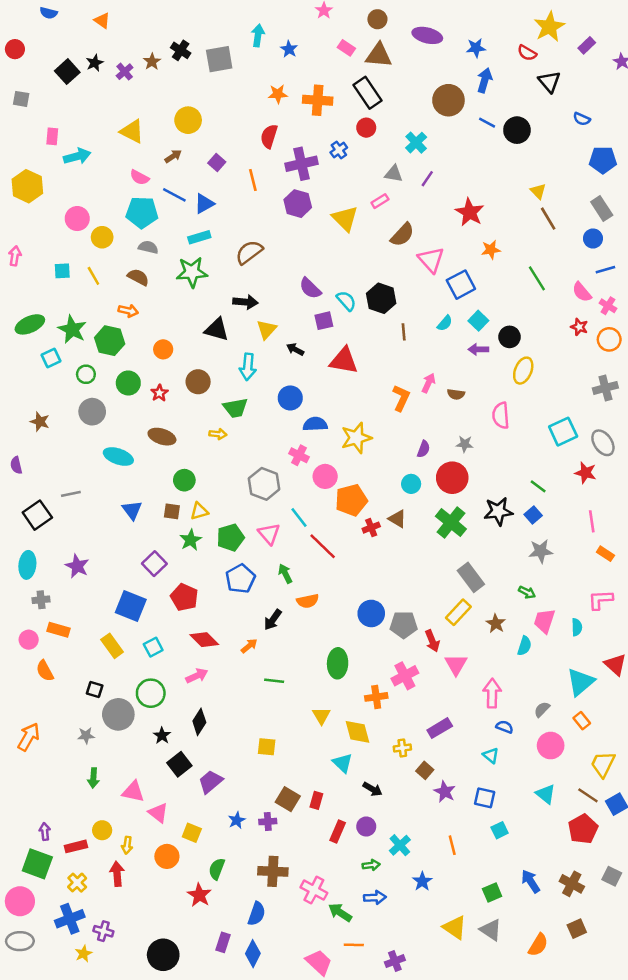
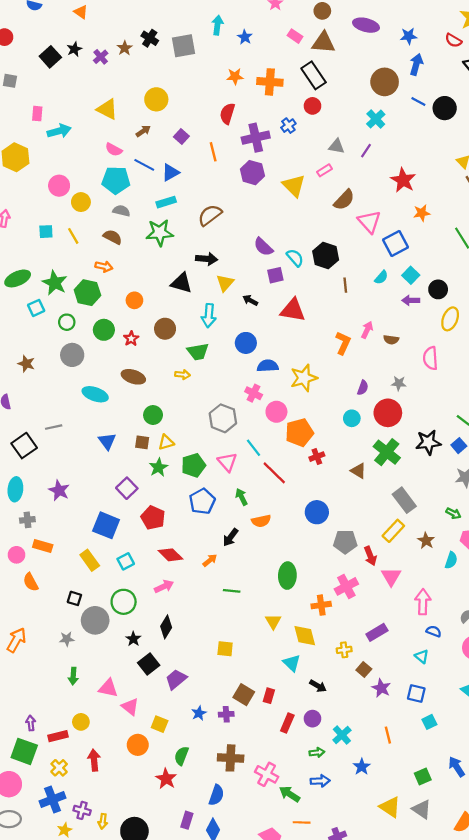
cyan cross: (416, 143) -> (376, 119), moved
brown triangle: (397, 519) -> (358, 471), moved
blue circle: (371, 613) -> (317, 512), moved
yellow arrow: (127, 845) -> (103, 821), moved

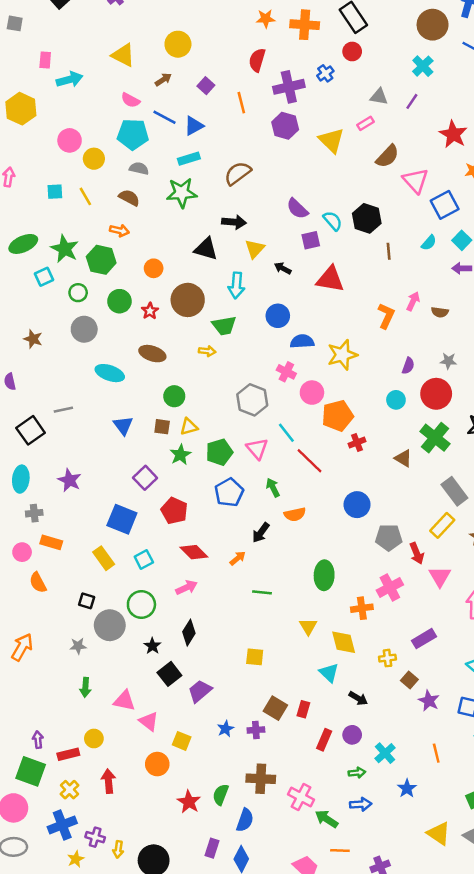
brown circle: (165, 329) -> (188, 300), size x1.4
green semicircle: (181, 756) -> (221, 795), moved

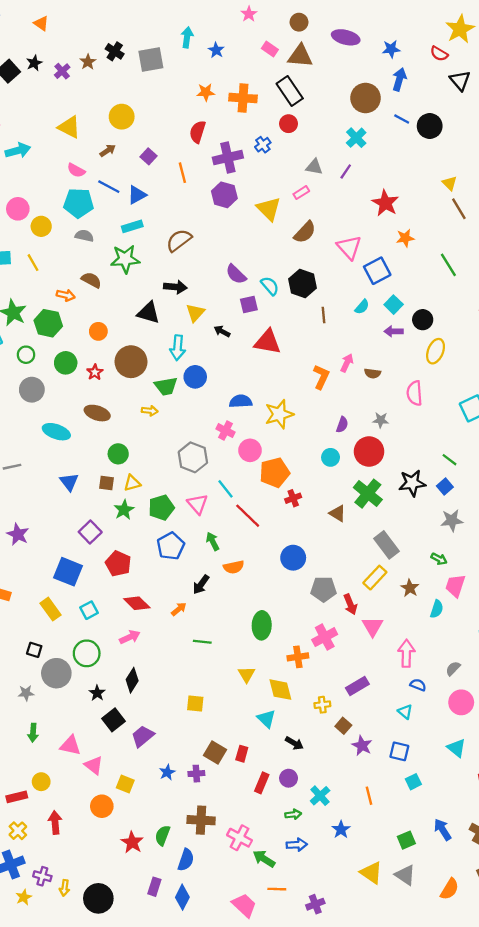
brown semicircle: (387, 156) -> (305, 232), moved
brown semicircle: (129, 198) -> (91, 280), moved
blue circle: (278, 316) -> (195, 377), moved

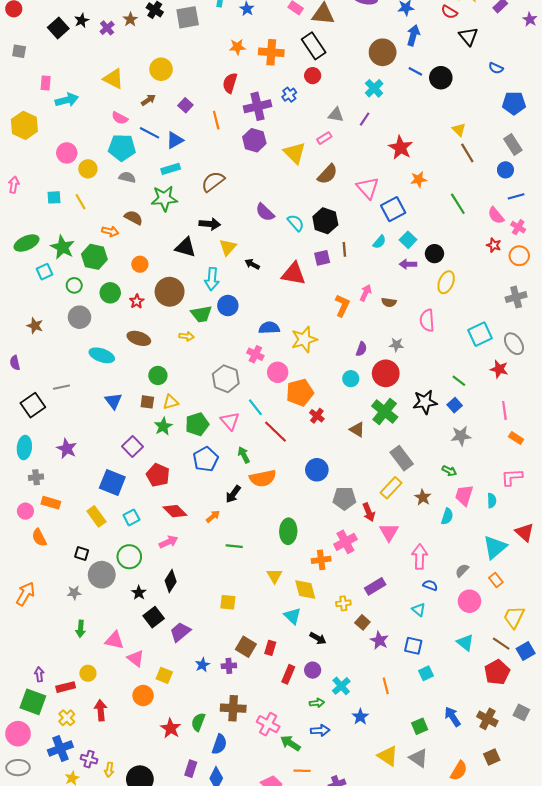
purple square: (249, 305) -> (322, 258), moved
red cross: (293, 498) -> (317, 416), turned -32
orange semicircle: (234, 567) -> (263, 478), size x1.4

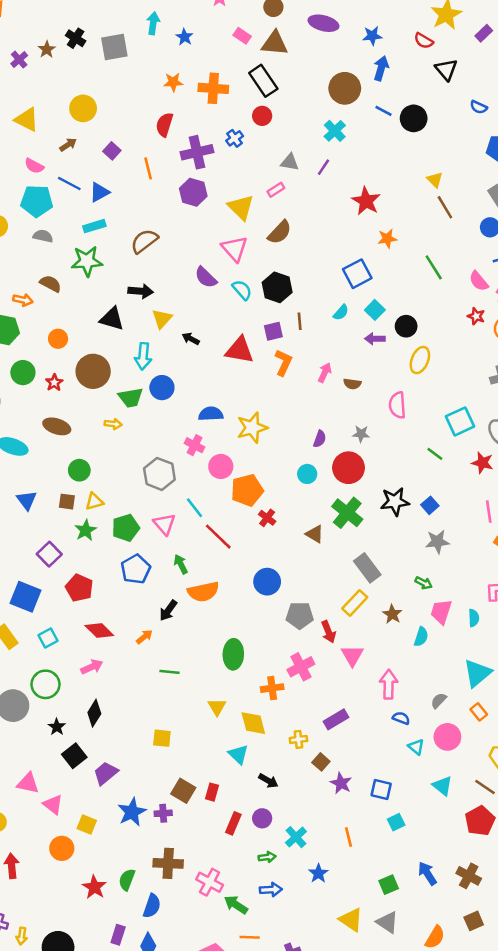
pink triangle: (368, 188) -> (235, 249), moved
orange L-shape: (342, 306) -> (283, 363), moved
green line: (459, 381) -> (435, 454), moved
cyan triangle: (419, 610) -> (416, 747), moved
blue star: (202, 665) -> (132, 812), size x1.6

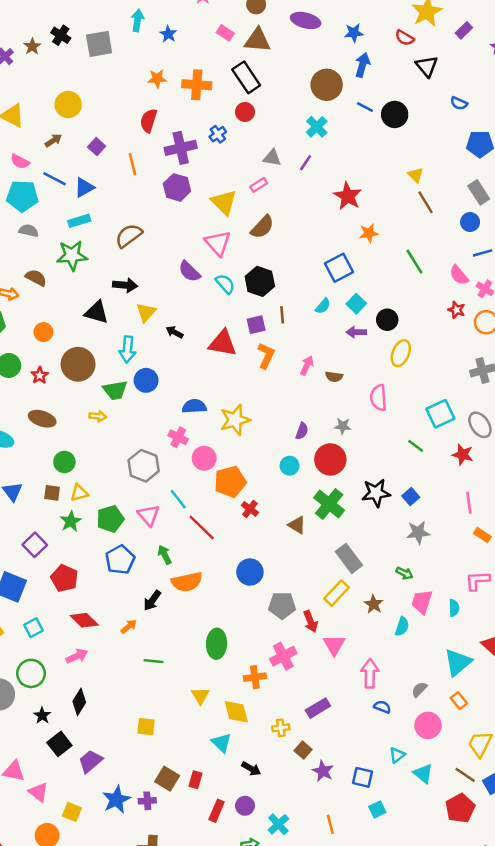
cyan triangle: (416, 747) -> (397, 755), moved, turned 42

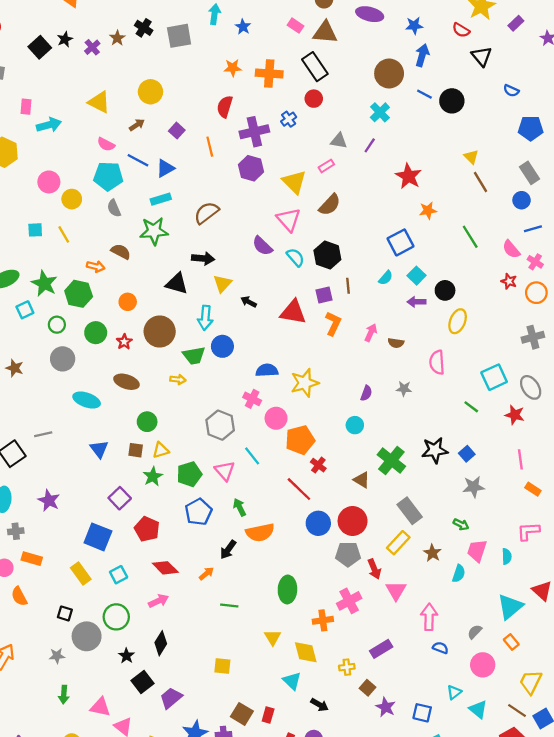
gray semicircle: (29, 231) -> (114, 208), turned -126
red circle: (330, 459) -> (353, 521), moved
red line: (202, 528) -> (299, 489), moved

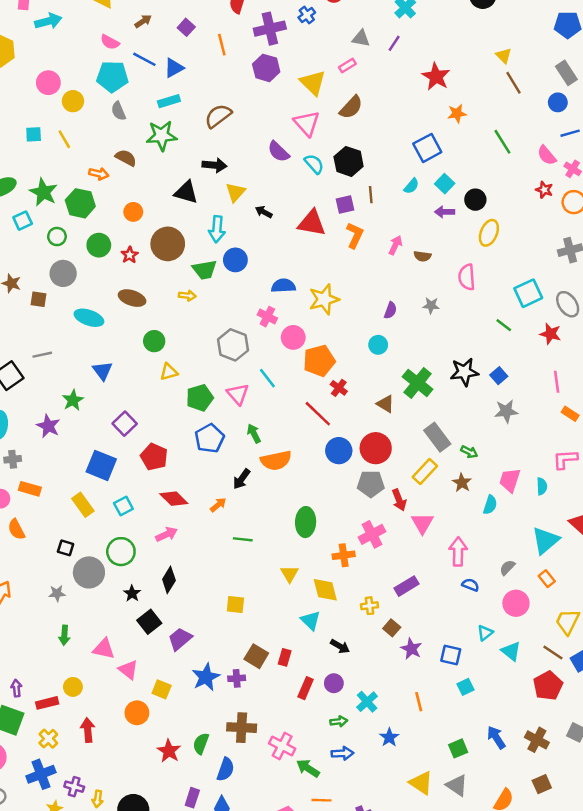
brown square: (136, 450) -> (39, 299), moved
green star: (153, 476) -> (73, 400), moved
green arrow: (461, 524) -> (469, 452), moved

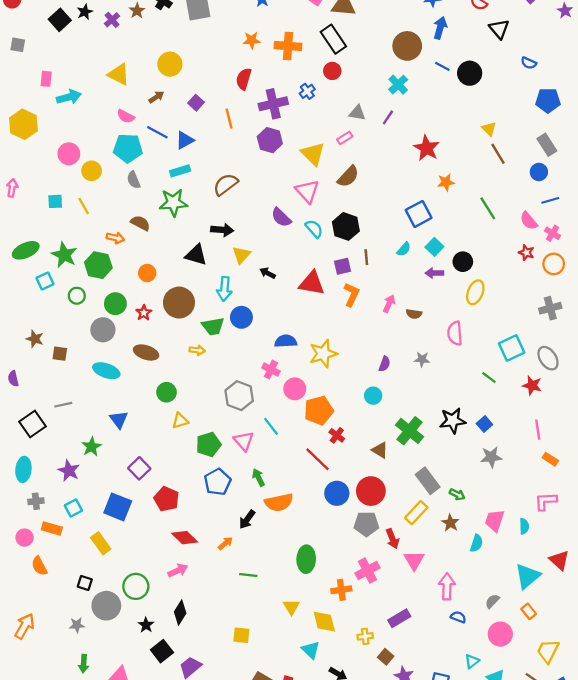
gray circle: (63, 273) -> (103, 330), moved
cyan square: (123, 506) -> (73, 508), moved

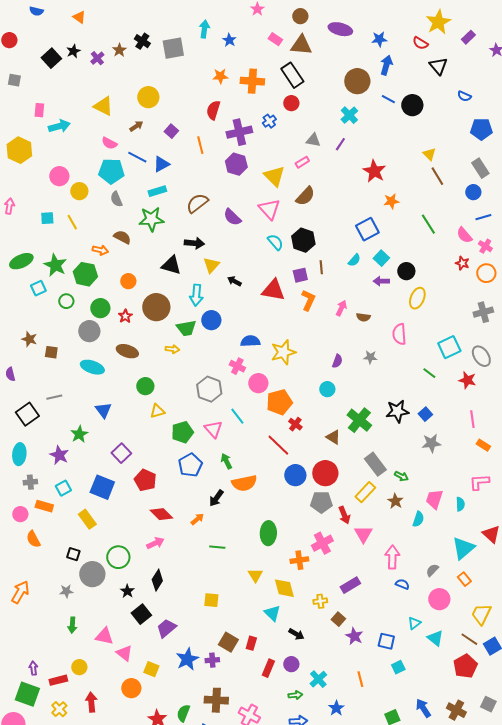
purple semicircle: (281, 217) -> (232, 217), moved

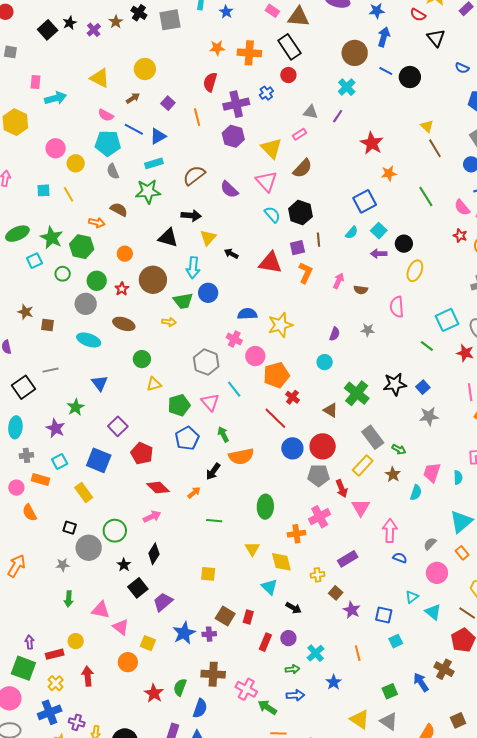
brown cross: (456, 710) -> (444, 669), moved

